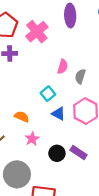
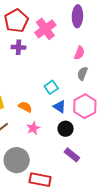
pink semicircle: (63, 67) -> (79, 53), moved
black circle: (57, 153) -> (66, 129), moved
purple rectangle: (79, 153) -> (72, 155), moved

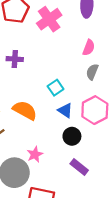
purple cross: (19, 47) -> (15, 59), moved
orange semicircle: (25, 107) -> (25, 110), size x1.5
pink star: (33, 128) -> (35, 154), moved

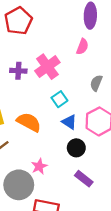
pink cross: (49, 19) -> (47, 67), moved
pink semicircle: (89, 48) -> (82, 47), moved

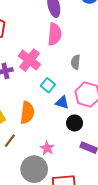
pink semicircle: (82, 47) -> (55, 34), size x1.5
orange semicircle: (29, 122) -> (27, 113), turned 85

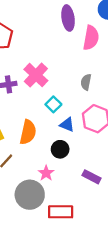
pink semicircle: (55, 34) -> (91, 38), moved
black circle: (75, 123) -> (60, 149), moved

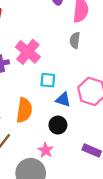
gray semicircle: (86, 82) -> (75, 40), moved
cyan square: (53, 104) -> (48, 80), turned -35

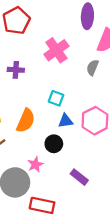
pink cross: (28, 52) -> (56, 50), moved
blue triangle: (63, 100) -> (66, 121), turned -42

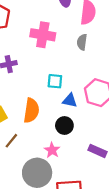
pink cross: (56, 50) -> (43, 35), turned -30
blue triangle: (66, 121) -> (70, 100), turned 35

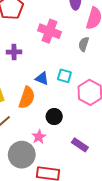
cyan square: (55, 81) -> (64, 76), moved
blue triangle: (70, 100) -> (42, 78), moved

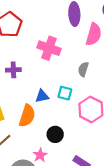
gray semicircle: (84, 44) -> (83, 69), moved
blue triangle: (42, 78) -> (42, 96), turned -32

